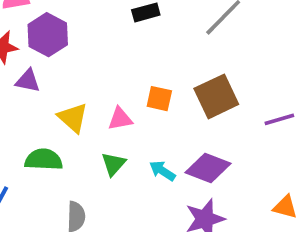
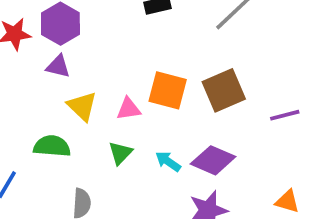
purple triangle: (28, 81) -> (58, 66), moved
orange square: (159, 99) -> (168, 90), size x1.5

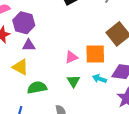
orange square: (168, 90) -> (95, 54), moved
yellow triangle: (82, 106) -> (20, 67), moved

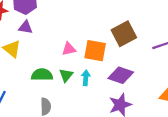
cyan arrow: (99, 79) -> (86, 78), moved, turned 64
green semicircle: (37, 87) -> (42, 75), moved

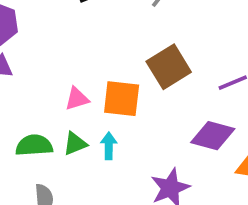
green triangle: (66, 75) -> (75, 144), turned 32
purple diamond: (121, 75) -> (213, 136), moved

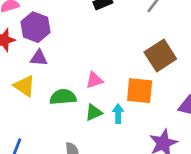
orange square: (122, 99) -> (140, 91), moved
green semicircle: (34, 145) -> (63, 97), moved

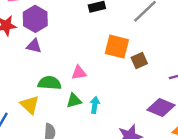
brown square: (160, 56) -> (139, 60), size x0.6
yellow triangle: (24, 86) -> (30, 105), moved
orange square: (140, 91) -> (117, 47), moved

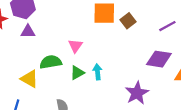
pink triangle: (79, 73) -> (75, 46), turned -32
yellow triangle: (30, 105) -> (29, 79), moved

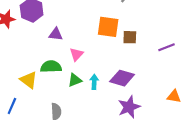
brown square: (128, 21) -> (130, 37), turned 32
purple triangle: (28, 32) -> (56, 34), moved
purple diamond: (159, 59) -> (122, 78), moved

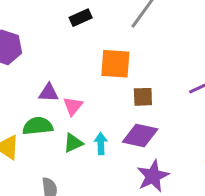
purple triangle: (56, 34) -> (49, 93), moved
brown square: (130, 37) -> (143, 97), moved

